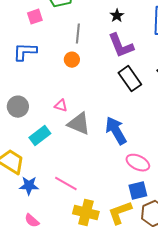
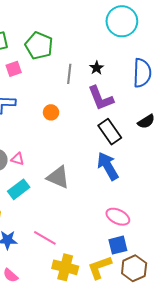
gray line: (78, 34) -> (69, 74), moved
pink triangle: (61, 106) -> (18, 159), moved
blue arrow: (116, 131) -> (108, 166), moved

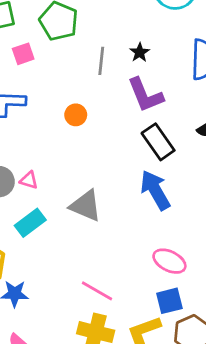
pink line: (45, 238) -> (97, 291), moved

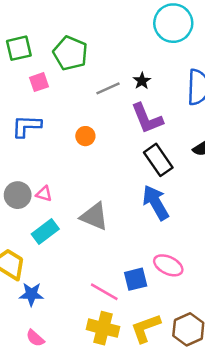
gray line: (101, 61) -> (108, 88), turned 60
blue square: (169, 301) -> (136, 279), moved

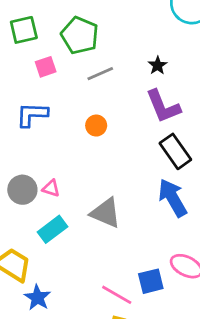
gray line: (108, 88) -> (100, 74), moved
blue star: (31, 294) -> (37, 298), turned 30

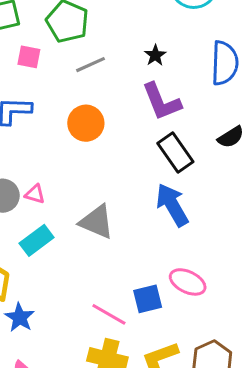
pink square: (46, 67) -> (29, 57), turned 30
orange circle: (96, 126) -> (86, 123), size x1.5

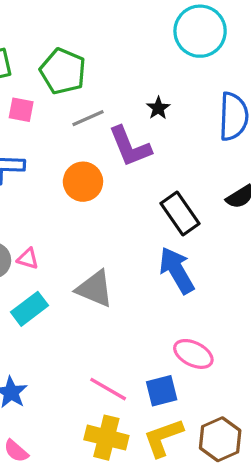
purple L-shape: (161, 102) -> (130, 147), moved
blue square: (148, 299) -> (162, 391), moved

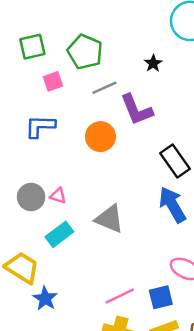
black star: (158, 108) -> (153, 63), moved
pink square: (21, 110) -> (53, 81), turned -30
pink line: (108, 389) -> (120, 296), turned -56

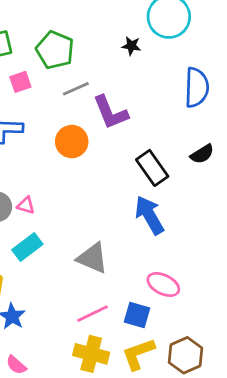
black star: (153, 63) -> (131, 46), moved, turned -30
gray triangle: (109, 219) -> (93, 258), moved
blue square: (161, 297) -> (137, 315), turned 30

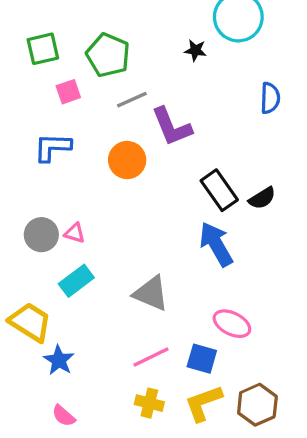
blue semicircle: (197, 87) -> (270, 98), size x0.7
black semicircle: (202, 154) -> (262, 198), moved
yellow cross: (91, 354) -> (149, 403), size x0.7

